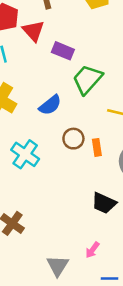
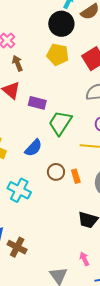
pink arrow: (92, 250) -> (84, 259), turned 128

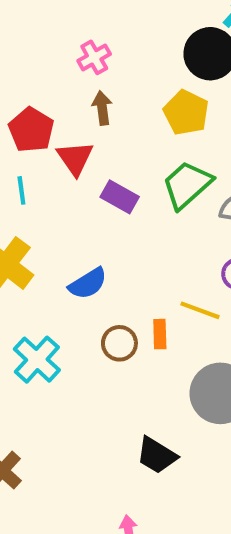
green trapezoid: (60, 123) -> (187, 185), moved
orange rectangle: (76, 176) -> (160, 334), moved

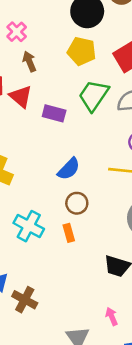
blue semicircle: (88, 284) -> (69, 169), moved
orange rectangle: (160, 334) -> (69, 233), moved

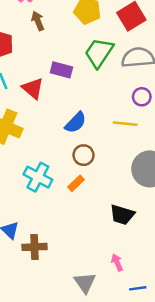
red triangle: (21, 97) -> (33, 88), moved
orange rectangle: (69, 233) -> (76, 183), turned 63
brown cross: (25, 300) -> (34, 247), turned -30

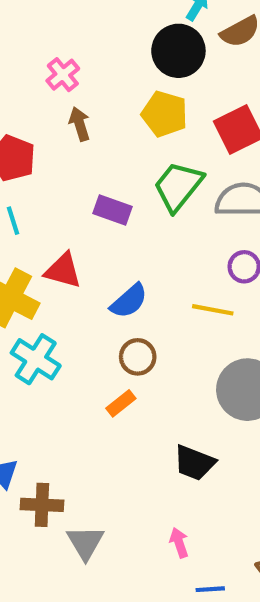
red triangle: (33, 88) -> (63, 271), moved, turned -30
cyan cross: (38, 177) -> (36, 359), moved
gray triangle: (85, 283) -> (85, 543), moved

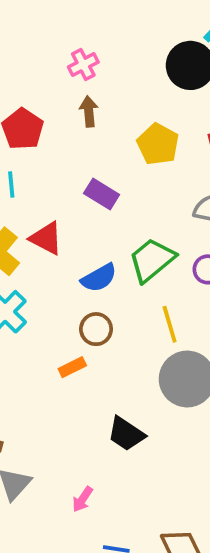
yellow pentagon: (165, 114) -> (158, 144), moved
green trapezoid: (178, 186) -> (152, 260), moved
yellow line: (213, 310) -> (170, 324), moved, turned 51
pink arrow: (179, 543) -> (83, 499), moved, turned -140

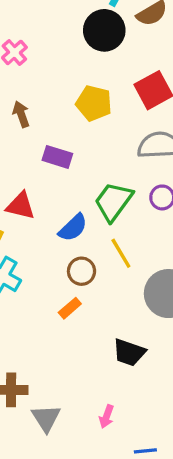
brown arrow: (89, 111) -> (21, 114), moved
yellow line: (170, 324) -> (121, 253), moved

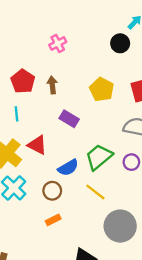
black circle: (104, 30) -> (120, 43), size x0.7
yellow line: (121, 253) -> (95, 192), turned -35
brown circle: (81, 271) -> (52, 191), moved

